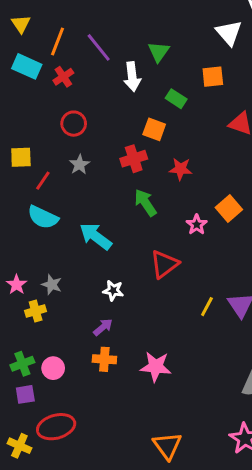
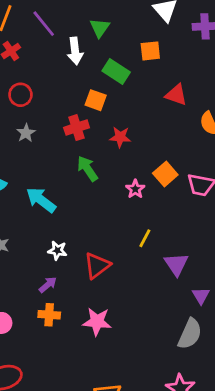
green rectangle: (176, 99) -> (116, 71), size x1.4
red triangle: (164, 264) -> (97, 266), moved
yellow line: (207, 307) -> (145, 238), moved

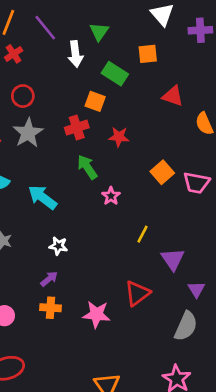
gray star: (26, 133) -> (28, 133), size x1.6
pink star: (135, 189) -> (111, 196), moved
red triangle: (97, 266) -> (137, 293), moved

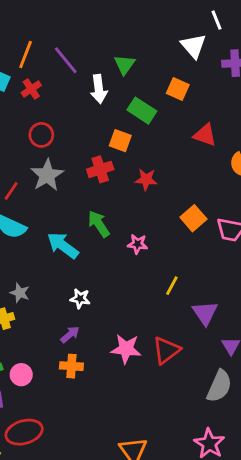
orange square: (148, 54) -> (178, 89), turned 30
green arrow: (87, 167) -> (99, 224), moved
pink star: (111, 196) -> (137, 244), turned -30
pink star: (96, 314) -> (126, 349), moved

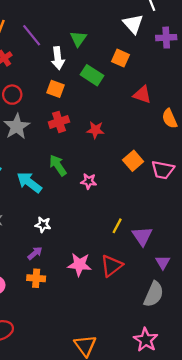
orange square: (120, 141) -> (56, 89), moved
yellow line: (172, 286) -> (117, 226), moved

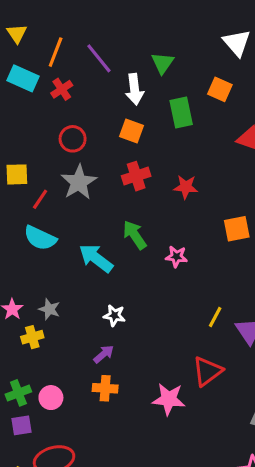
green rectangle: (92, 75) -> (181, 113), turned 45
orange square: (133, 161) -> (237, 229), turned 30
pink star: (79, 265) -> (169, 399), moved

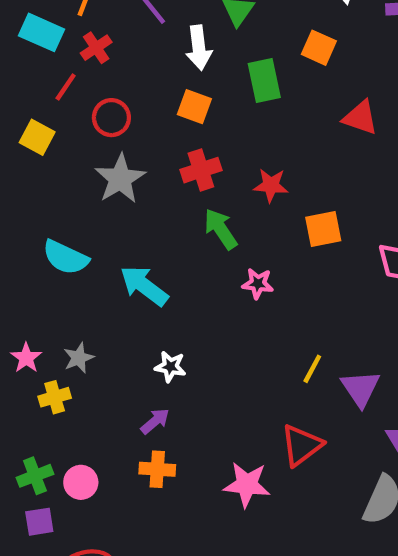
yellow square: (17, 174) -> (37, 137), moved, turned 30
red line: (40, 199) -> (66, 87), moved
orange square: (237, 229) -> (323, 229), moved
green arrow: (135, 235) -> (221, 229), moved
gray star: (49, 309) -> (79, 358), turned 30

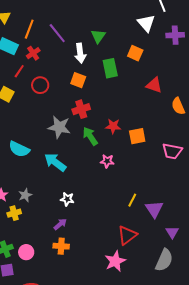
gray star: (120, 179) -> (59, 127), moved, turned -30
red star: (271, 185) -> (113, 126), moved
pink star: (247, 485) -> (115, 261), moved, turned -30

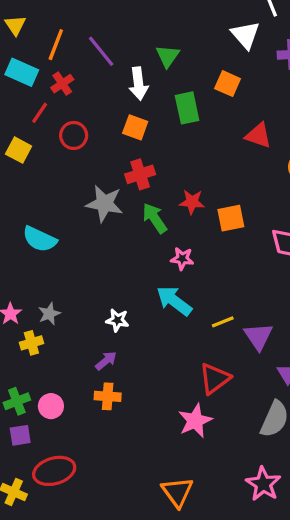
cyan arrow: (55, 162) -> (174, 301), moved
yellow line: (132, 200) -> (223, 322), turned 40

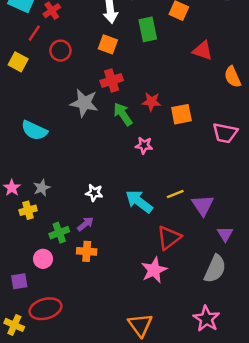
cyan arrow: (174, 301) -> (139, 201), moved
green cross: (17, 401) -> (59, 233), moved

